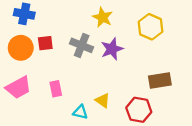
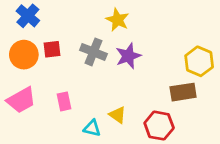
blue cross: (24, 14) -> (28, 16), turned 30
yellow hexagon: (151, 27) -> (199, 61), moved

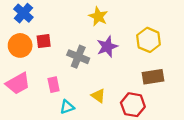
gray cross: (93, 52) -> (78, 57), moved
yellow hexagon: (199, 61) -> (149, 40), moved
cyan triangle: (92, 128) -> (67, 107), moved, turned -32

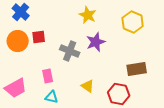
yellow hexagon: (149, 40) -> (133, 22), moved
pink trapezoid: (18, 83) -> (16, 88), moved
cyan triangle: (67, 107) -> (52, 97), moved, turned 32

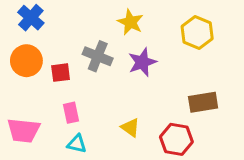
red square: (39, 37) -> (61, 73), moved
gray cross: (70, 51) -> (98, 56), moved
pink trapezoid: (16, 88) -> (23, 130), turned 35

